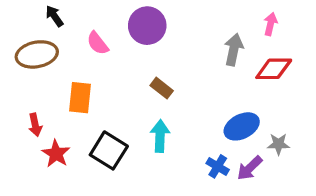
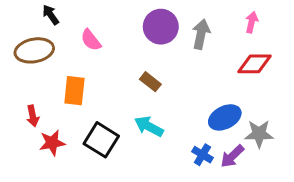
purple circle: (147, 26) -> (161, 27), moved
gray arrow: (234, 50) -> (201, 34), moved
cyan arrow: (160, 136) -> (149, 126), turned -64
gray star: (278, 144) -> (259, 134), size x1.4
red star: (56, 154) -> (52, 143), turned 30

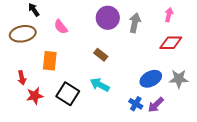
gray star: (259, 134) -> (179, 79), moved

